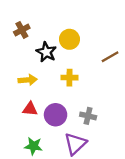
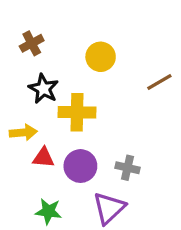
black star: (46, 52) -> (43, 89), moved
yellow cross: (69, 78) -> (77, 112), moved, size x1.5
yellow arrow: (28, 80) -> (23, 132), moved

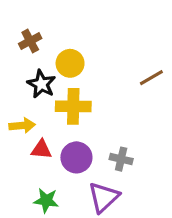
yellow circle: (101, 57) -> (70, 63), moved

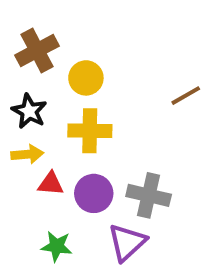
brown cross: (30, 41) -> (37, 51), size x1.5
black star: (41, 84) -> (29, 111), moved
gray cross: (121, 159) -> (149, 195), size x1.5

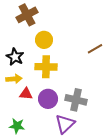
brown cross: (37, 51) -> (27, 15), moved
green star: (57, 246) -> (17, 126), moved

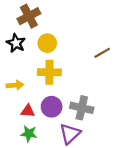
black star: (15, 57) -> (16, 43), moved
red triangle: (26, 94) -> (28, 111), moved
green star: (17, 126) -> (29, 134), moved

